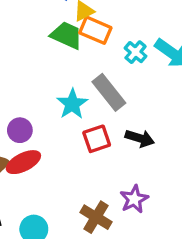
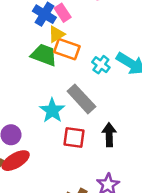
black arrow: (140, 138) -> (109, 135), turned -105
red square: (97, 139) -> (74, 138), turned 30

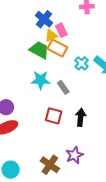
pink rectangle: (63, 13) -> (61, 30), moved
gray rectangle: (81, 99) -> (63, 87), size x0.6
cyan star: (52, 110) -> (41, 80), moved, turned 30

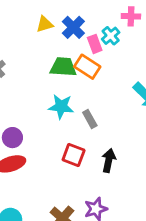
yellow triangle: (51, 36) -> (45, 24), moved
green trapezoid: (39, 50) -> (63, 67), turned -30
cyan cross: (82, 63) -> (111, 36), moved

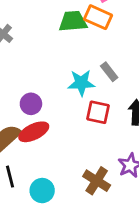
cyan star: (61, 107) -> (81, 83), moved

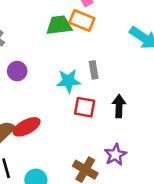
gray rectangle: (109, 72) -> (94, 70), turned 30
purple circle: (31, 104) -> (17, 71), moved

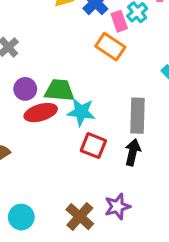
green trapezoid: (59, 25) -> (59, 90), moved
gray rectangle: (94, 70) -> (137, 116), moved, size x1.6
red ellipse: (27, 127) -> (41, 113), moved

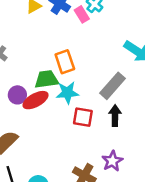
orange rectangle: (110, 47) -> (65, 62), moved, turned 50
purple circle: (25, 89) -> (17, 95), moved
gray rectangle: (137, 116) -> (112, 86), turned 52

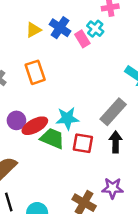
orange rectangle: (65, 62) -> (35, 72), moved
green trapezoid: (47, 79) -> (52, 138), moved, turned 30
purple star: (112, 161) -> (113, 188), turned 30

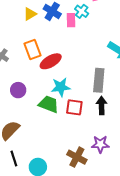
pink rectangle: (82, 39) -> (71, 20), turned 32
gray rectangle: (113, 112) -> (99, 80), turned -35
red ellipse: (35, 126) -> (51, 61), moved

